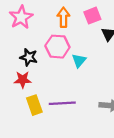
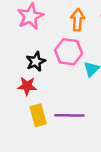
black star: (29, 57) -> (36, 61), turned 30

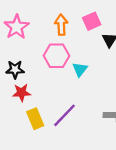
black star: (36, 61) -> (15, 69), moved, turned 30
purple line: (69, 115) -> (64, 115), turned -40

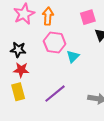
orange arrow: (61, 25) -> (48, 16), moved
yellow rectangle: (35, 119) -> (18, 92), moved

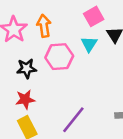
black star: (18, 50) -> (27, 68), moved
cyan triangle: (73, 56) -> (89, 44), moved

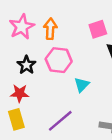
cyan triangle: (89, 44) -> (82, 85), moved
black star: (27, 68) -> (26, 65), turned 30

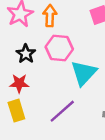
cyan triangle: (82, 85) -> (84, 73), size x1.6

